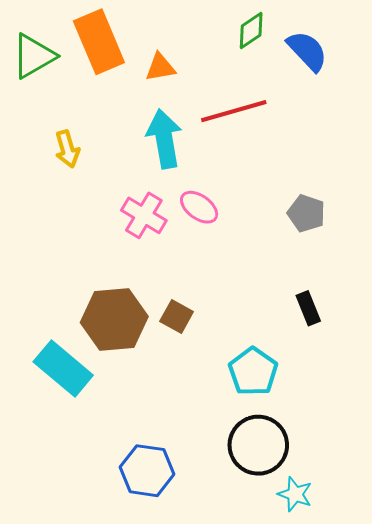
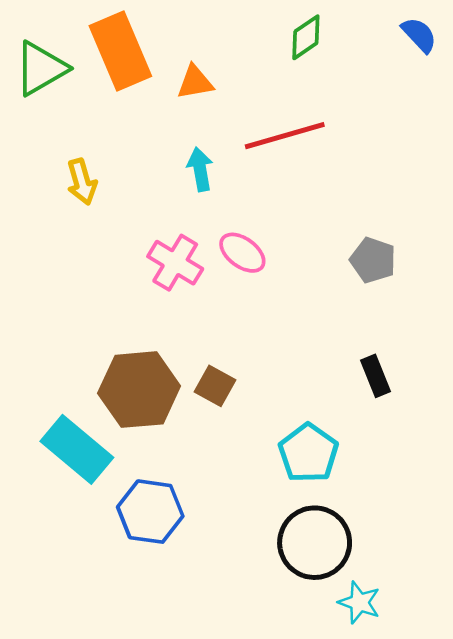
blue semicircle: (307, 51) -> (419, 35), moved, size x0.7
cyan arrow: (164, 139) -> (200, 169), size x0.6
blue hexagon: (147, 471) -> (150, 512), moved

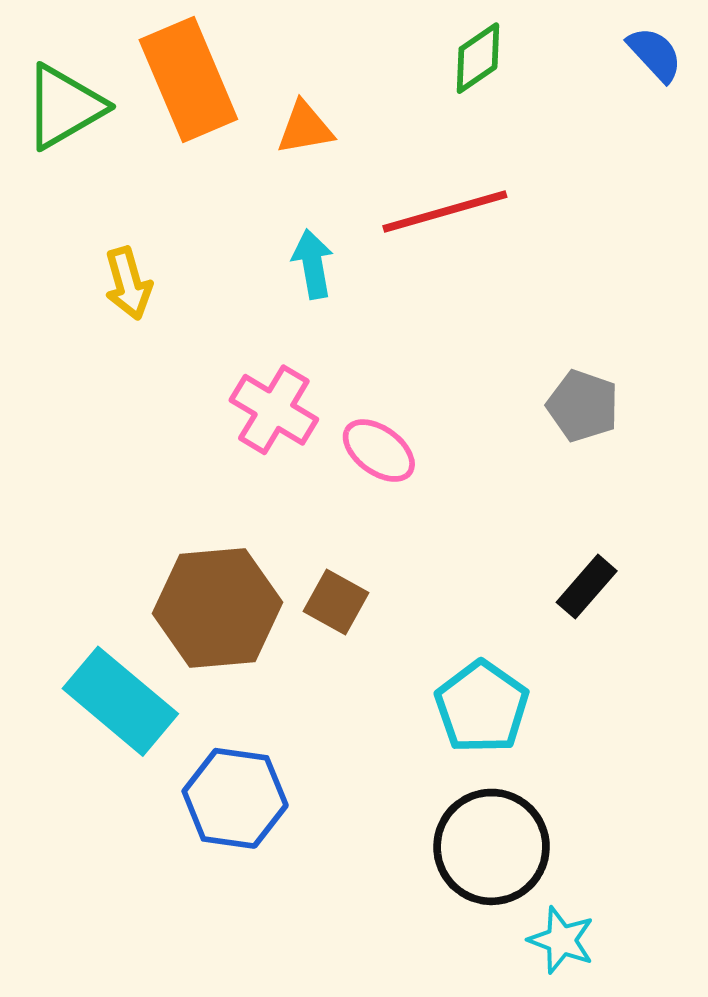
pink ellipse: (242, 253) -> (379, 451), moved
black rectangle: (376, 376) -> (587, 587), turned 63

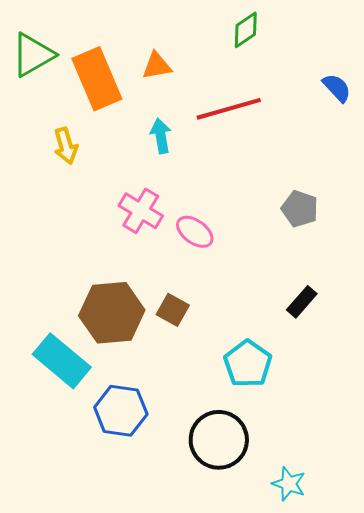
blue semicircle: (655, 54) -> (337, 88), moved
orange rectangle: (188, 79) -> (97, 79), moved
black circle: (492, 847) -> (219, 440), moved

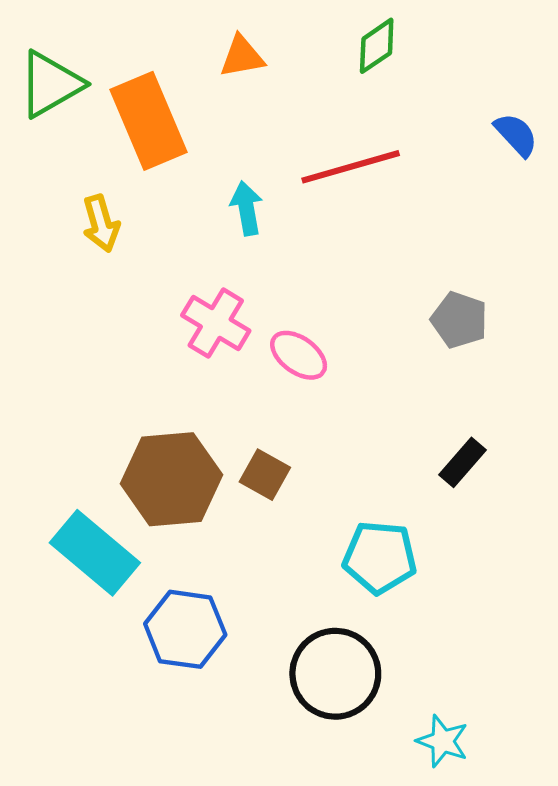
orange triangle: (157, 66) -> (242, 57), moved
cyan pentagon: (248, 364) -> (380, 557), turned -30

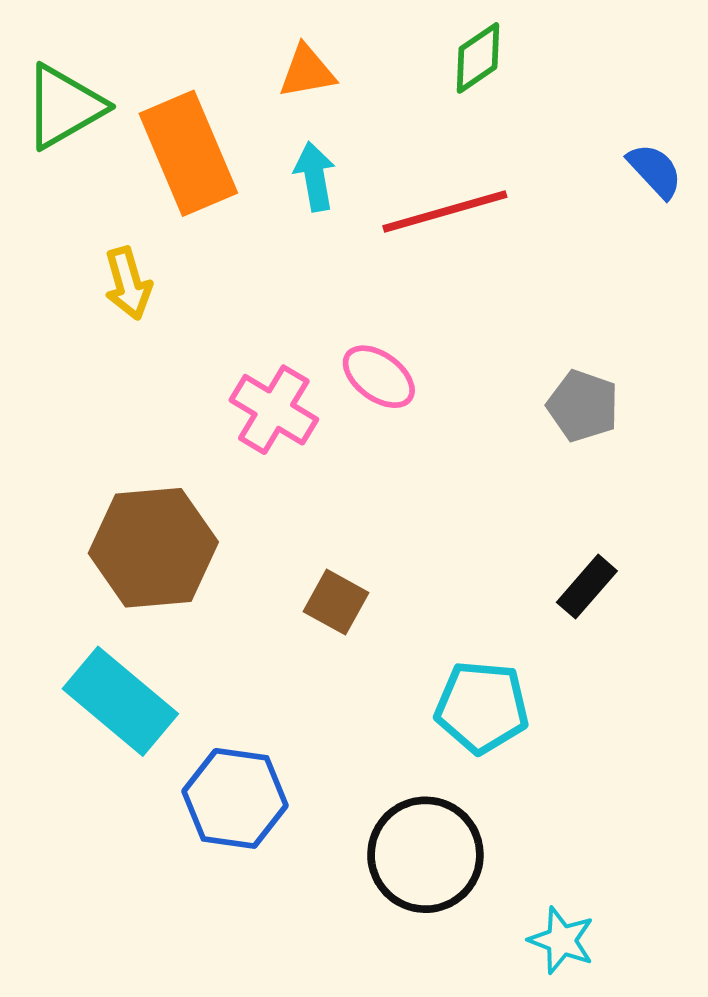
cyan arrow: (246, 208) -> (315, 176), moved
pink ellipse: (299, 355) -> (379, 377), moved
brown hexagon: (171, 479) -> (153, 548), moved

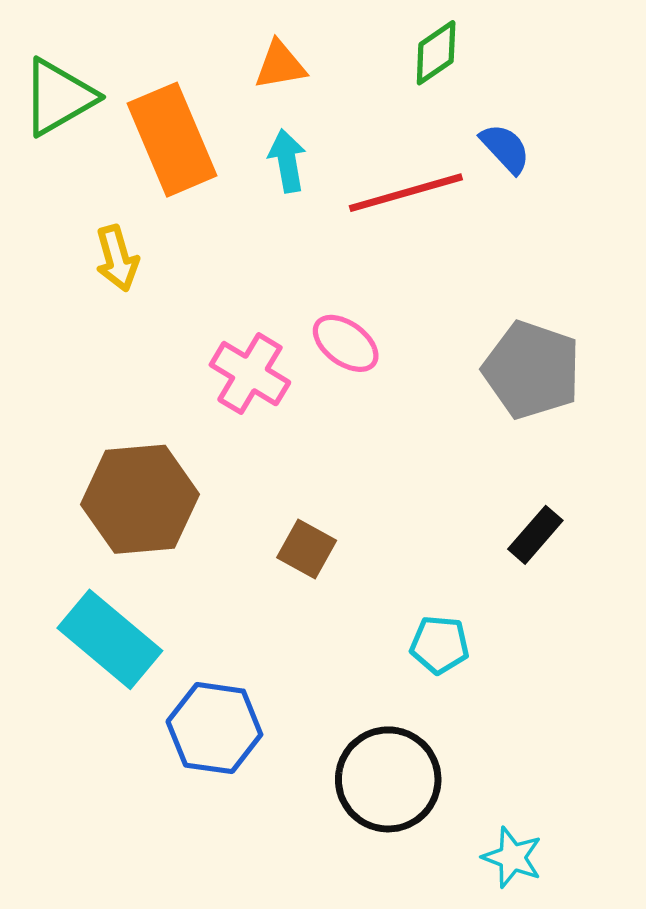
blue semicircle: (655, 171) -> (505, 148), moved
gray pentagon: (583, 406) -> (532, 370), size x1.5
cyan pentagon: (482, 707) -> (440, 645), size x0.7

